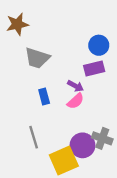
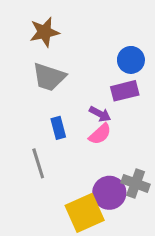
brown star: (17, 24) -> (44, 32), moved
gray line: (34, 137) -> (38, 163), moved

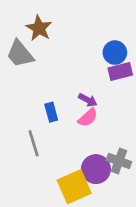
brown star: (44, 32) -> (39, 28), turned -30
gray trapezoid: (49, 77) -> (20, 54), moved, turned 32
purple rectangle: (125, 91) -> (120, 72), moved

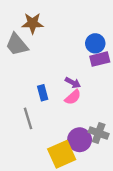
brown star: (39, 28) -> (32, 23), turned -30

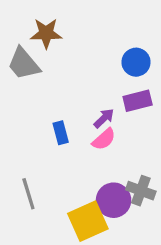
purple rectangle: (100, 59) -> (138, 101), moved
purple arrow: (73, 83) -> (104, 118), turned -72
gray line: (28, 118) -> (28, 194), moved

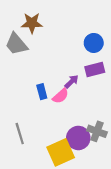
pink semicircle: (104, 139) -> (61, 96), moved

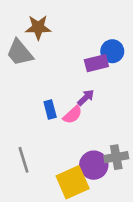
purple rectangle: (95, 69) -> (96, 63), moved
gray cross: (97, 131) -> (116, 157), turned -30

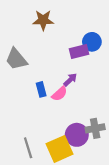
brown star: (38, 27) -> (43, 20), moved
gray trapezoid: (20, 53) -> (16, 59), moved
gray line: (24, 160) -> (28, 148), moved

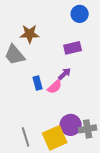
brown star: (43, 20) -> (30, 34), moved
blue circle: (92, 42) -> (80, 14), moved
gray cross: (95, 128) -> (88, 129), moved

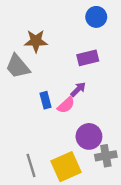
purple circle: (71, 125) -> (89, 136), moved

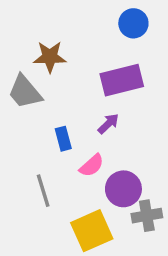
purple rectangle: (88, 58) -> (122, 80), size x1.4
pink semicircle: (66, 105) -> (92, 165), moved
gray line: (31, 165) -> (43, 191), moved

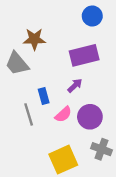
purple circle: (123, 189) -> (90, 117), moved
gray line: (43, 191) -> (29, 114), moved
gray cross: (147, 216) -> (102, 149), turned 30

